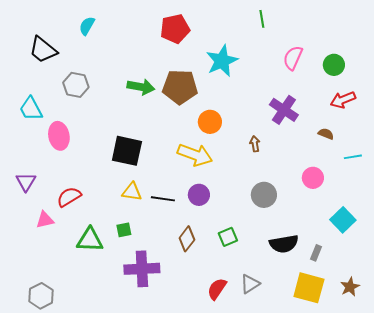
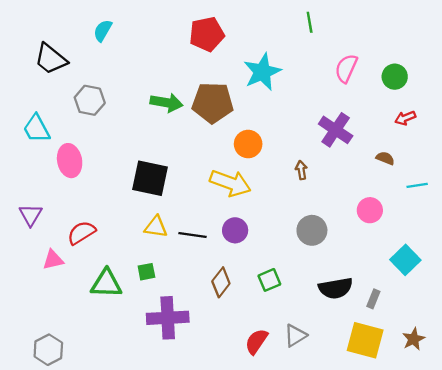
red arrow: (343, 100) -> (405, 118), size x0.7

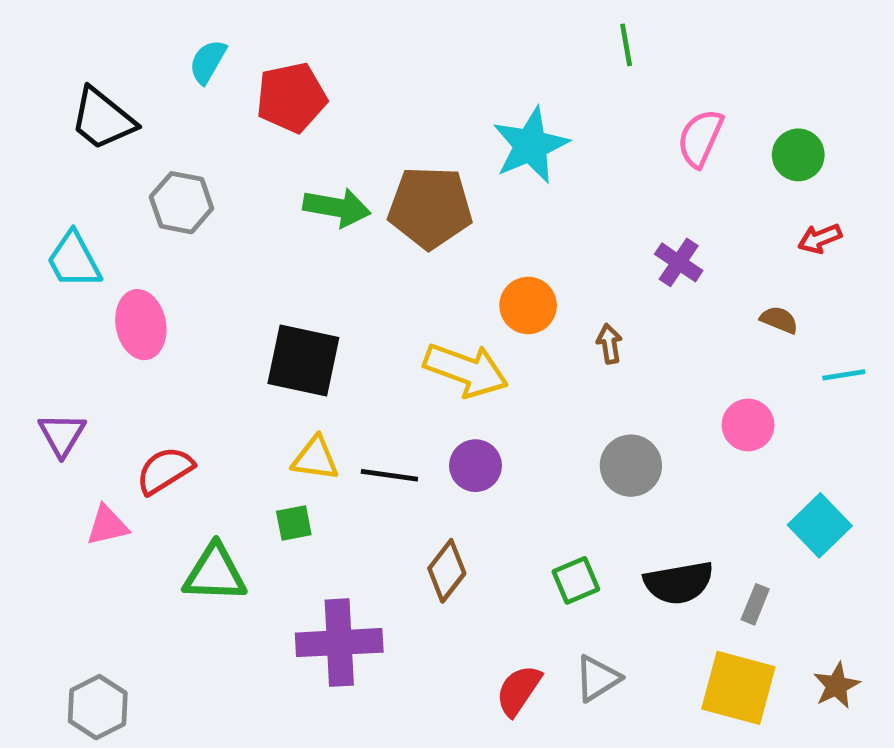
red pentagon: (207, 34) -> (291, 97), moved
purple cross: (336, 130) -> (679, 262), size x0.7
orange circle: (248, 144) -> (528, 305), moved
green square: (146, 272) -> (294, 523), moved
green square: (269, 280) -> (576, 580), moved

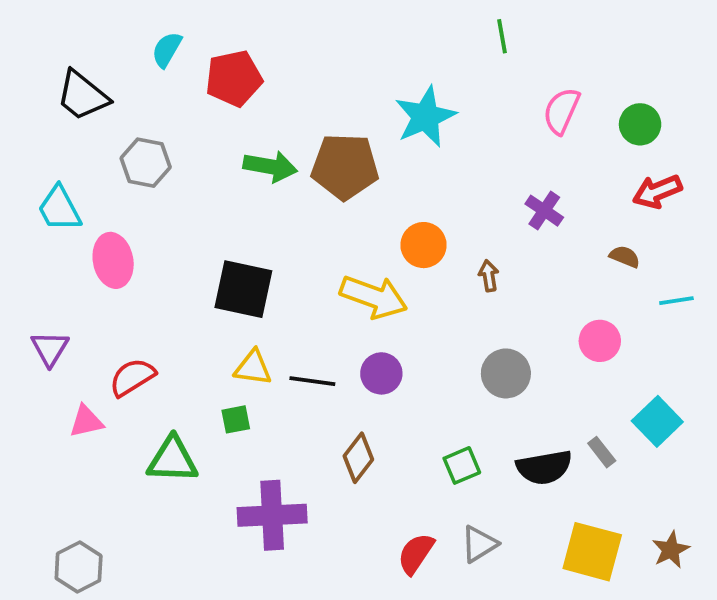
red arrow: (820, 239) -> (657, 191), size x1.4
gray rectangle: (755, 604) -> (602, 452), moved, turned -60

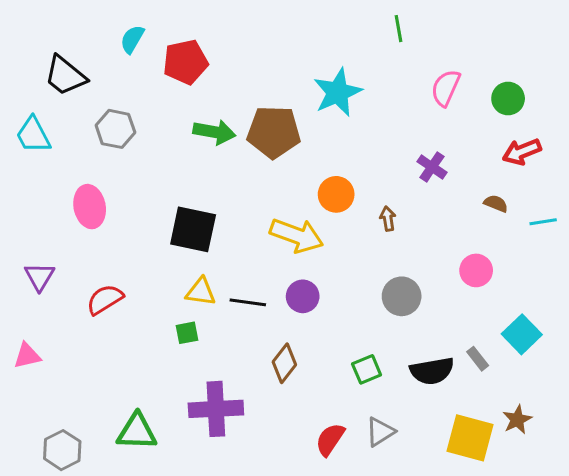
cyan trapezoid: (59, 209) -> (33, 135), moved
cyan line: (676, 301) -> (543, 222), moved
pink triangle: (86, 421) -> (27, 356), moved
green triangle: (172, 460) -> (137, 432), moved
brown star: (671, 550) -> (517, 420), moved

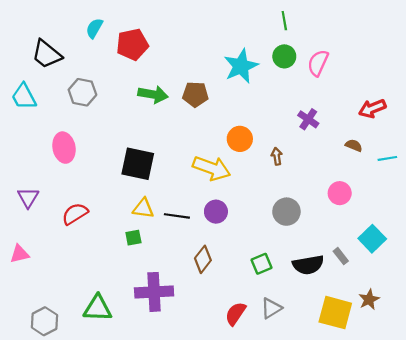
green circle: (508, 99) -> (284, 56), moved
brown pentagon: (274, 132) -> (195, 94), size x0.7

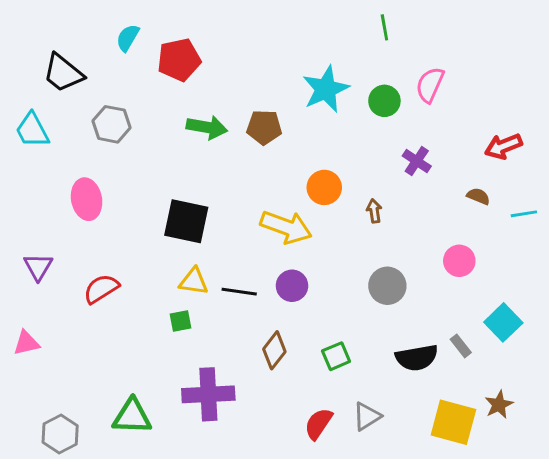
green circle: (284, 56) -> (384, 101), moved
green square: (262, 264) -> (336, 356), moved

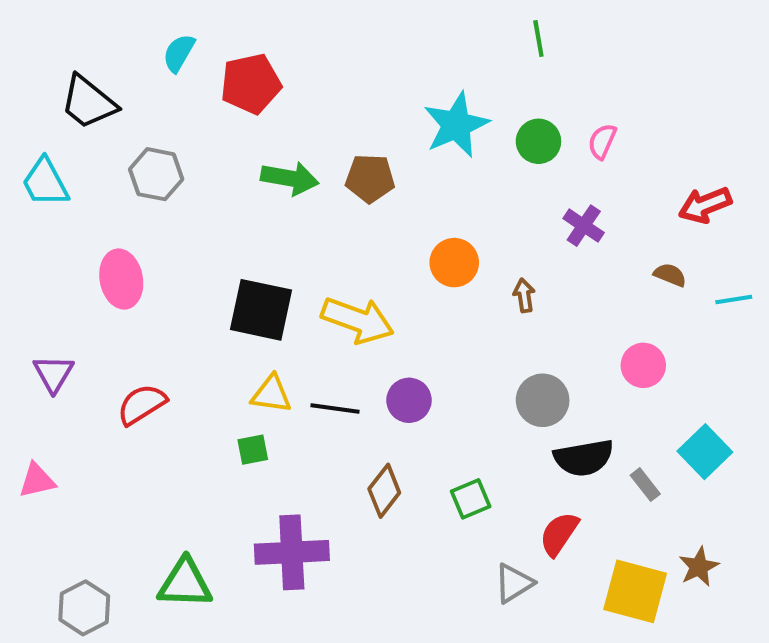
pink semicircle: (430, 85) -> (602, 141), moved, size x0.7
yellow arrow: (286, 227) -> (358, 320), moved
black semicircle: (417, 358) -> (584, 458), moved
red semicircle: (318, 424) -> (559, 534), moved

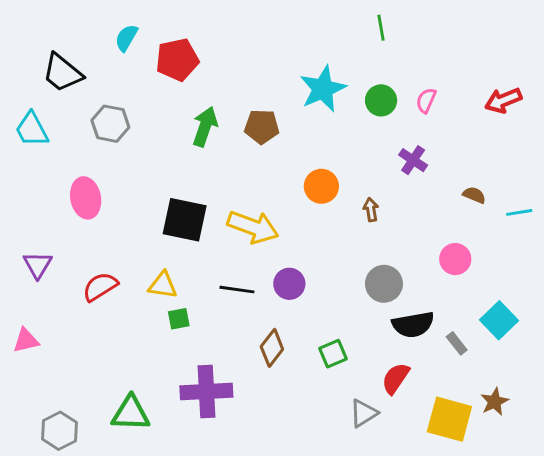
green arrow: (290, 178) -> (205, 127), turned -81
red arrow: (705, 205) -> (503, 100), moved
yellow triangle: (271, 394) -> (163, 285), moved

